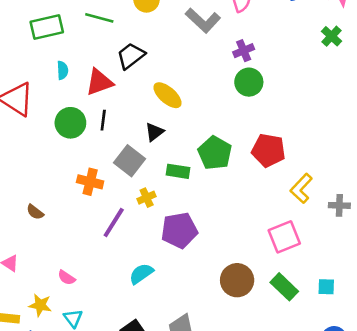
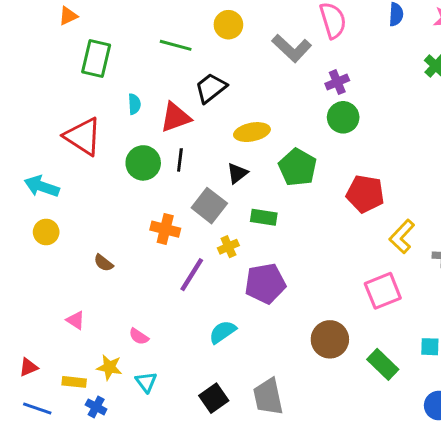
green rectangle: (47, 27) -> (96, 59), moved, turned -64
yellow ellipse: (168, 95) -> (252, 132), turned -52
green pentagon: (215, 153) -> (298, 167), moved
green rectangle: (284, 287) -> (383, 364), moved

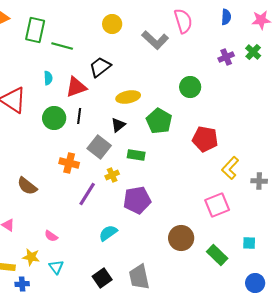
green line: (176, 45) -> (62, 46), moved
green rectangle: (96, 59) -> (35, 30), moved
purple cross: (337, 82) -> (226, 57), moved
brown semicircle: (103, 263) -> (27, 186), size x1.5
blue cross: (96, 407) -> (22, 284), turned -32

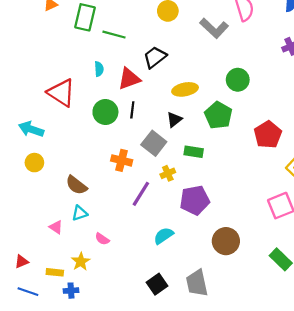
green circle: (190, 87) -> (238, 80), moved
red pentagon: (205, 139) -> (268, 135), turned 30
brown circle: (181, 238) -> (226, 241), moved
yellow star: (31, 257) -> (81, 262), turned 30
cyan triangle: (56, 267) -> (80, 213), moved, turned 49

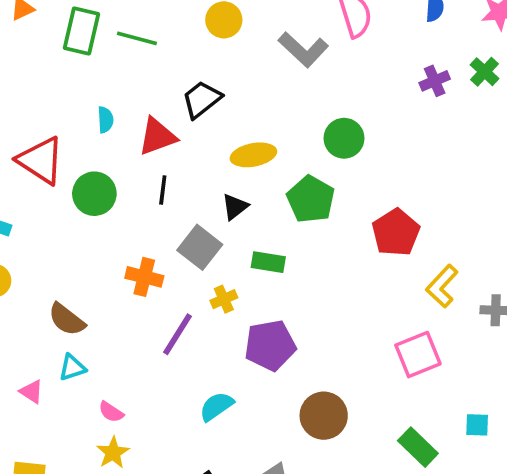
green line: (114, 35) -> (137, 38), moved
green circle: (105, 112) -> (94, 194), moved
yellow star: (81, 262) -> (113, 453), moved

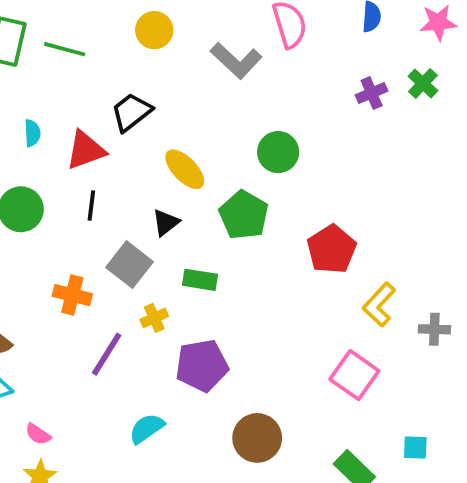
yellow ellipse: (253, 155) -> (185, 169), turned 57
pink square: (418, 355) -> (354, 375), turned -33

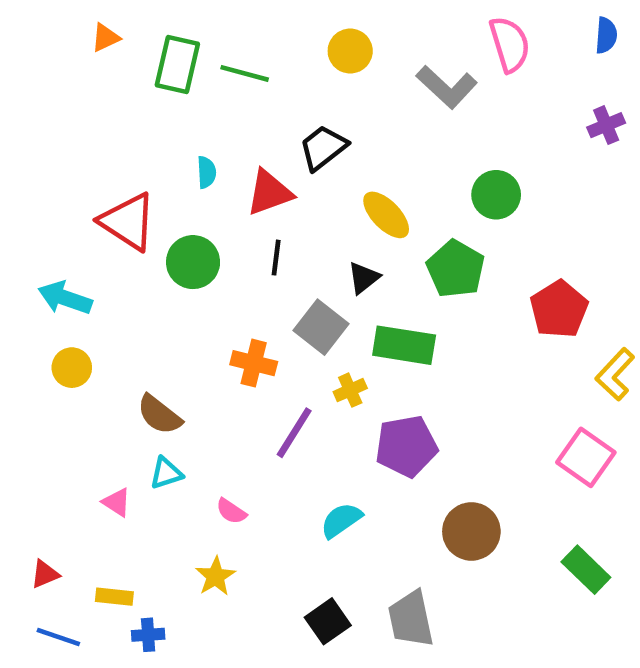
green rectangle: (200, 280) -> (404, 345), size x1.5
pink semicircle: (38, 434) -> (231, 511), moved

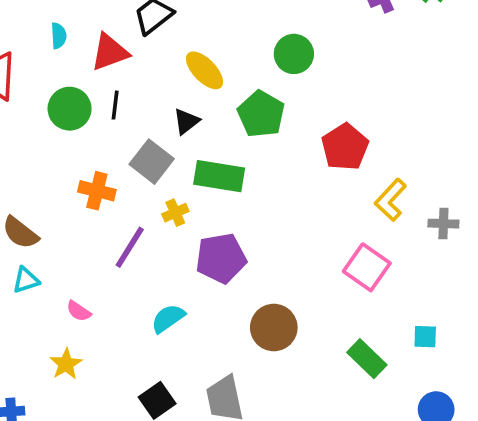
green circle: (193, 262) -> (70, 109), moved

